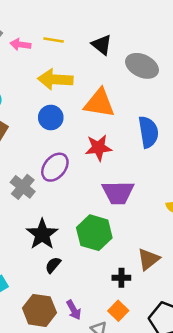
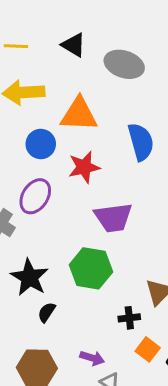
blue circle: (51, 117) -> (41, 144), moved
purple arrow: (74, 310) -> (92, 358), moved, turned -36
orange square: (118, 311) -> (148, 349), moved

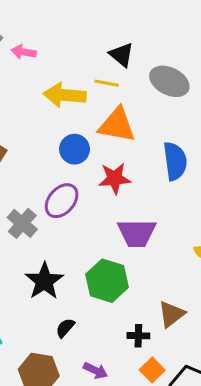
yellow line: (16, 46) -> (107, 83), moved
black semicircle: (47, 312) -> (65, 328), moved

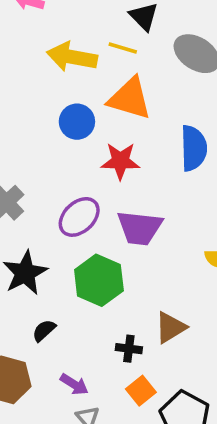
purple ellipse: (62, 201) -> (79, 217), moved

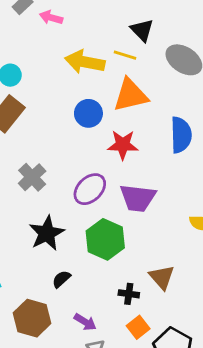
orange triangle: (130, 98) -> (130, 95), turned -30
brown triangle: (170, 327) -> (162, 277), turned -40

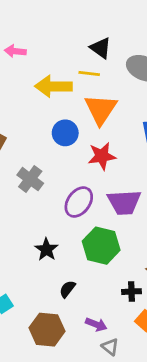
orange triangle: (130, 95) -> (101, 109), turned -33
gray cross: (32, 177) -> (30, 179), moved
black star: (47, 233) -> (46, 249), size x0.7

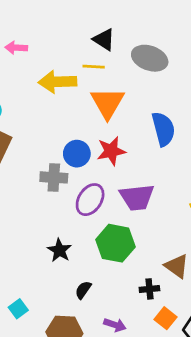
blue circle: (65, 133) -> (77, 154), moved
gray cross: (30, 179) -> (54, 177), moved, turned -30

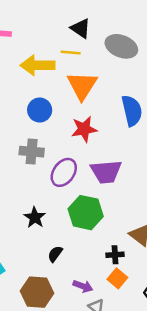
blue circle: (77, 154) -> (40, 110), moved
orange square: (166, 318) -> (117, 278), moved

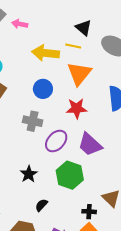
purple trapezoid: (106, 172) -> (90, 144), turned 40

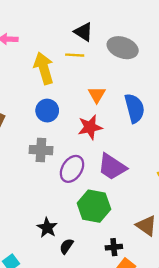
yellow arrow: (46, 53) -> (44, 68), turned 76
orange triangle: (79, 74) -> (97, 95), moved, size x0.6
black star: (29, 174) -> (47, 228), moved
black cross: (89, 212) -> (114, 247), moved

